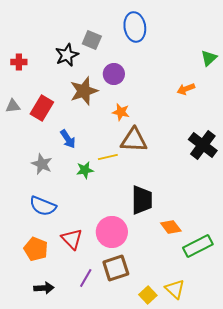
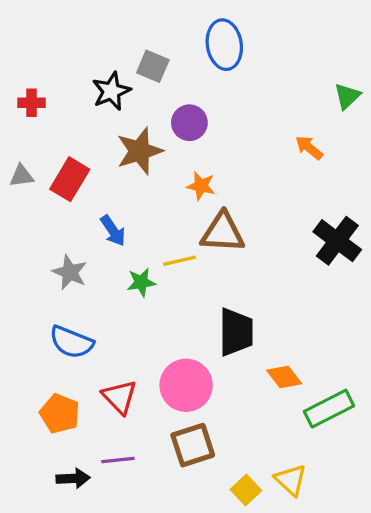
orange arrow: (186, 89) -> (309, 148), turned 60
purple line: (86, 278) -> (118, 460), moved, turned 54

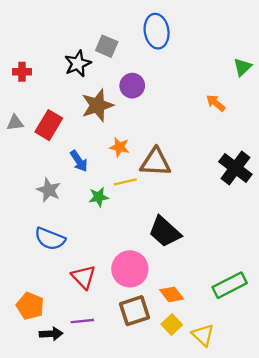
orange star: (201, 186) -> (119, 147), moved
black trapezoid: (236, 332) -> (165, 232), turned 132
orange diamond: (284, 377) -> (172, 294), moved
orange pentagon: (60, 414) -> (30, 306), moved
yellow square: (246, 490) -> (172, 325), moved

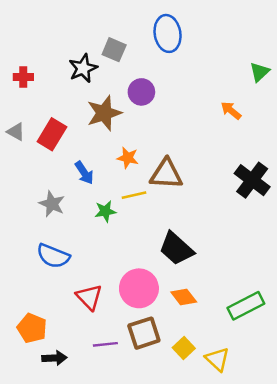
gray triangle: (15, 123) -> (16, 132), turned 36
orange diamond: (172, 294) -> (184, 297), moved
purple line: (82, 321) -> (105, 344), moved

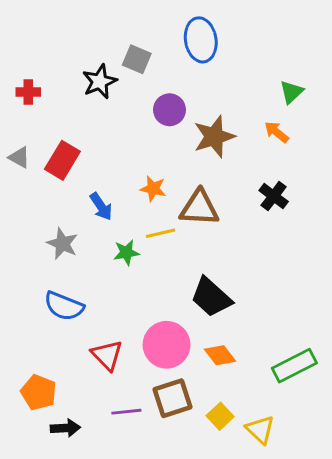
green triangle: (260, 72) -> (291, 92), moved
brown star: (104, 113) -> (214, 137), moved
black cross: (252, 180) -> (274, 196), moved, size x0.7

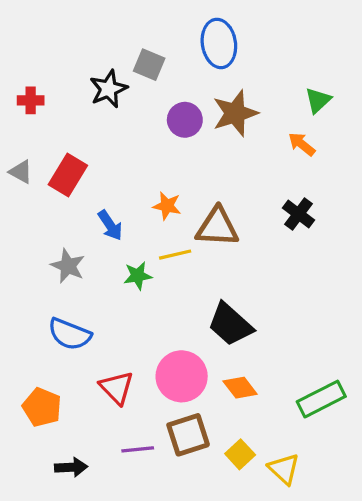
brown star: (214, 137) -> (235, 113), moved
orange pentagon: (39, 392) -> (42, 407), moved

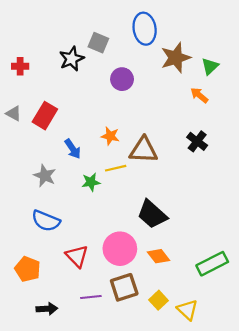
brown star: (235, 113) -> (176, 58), moved

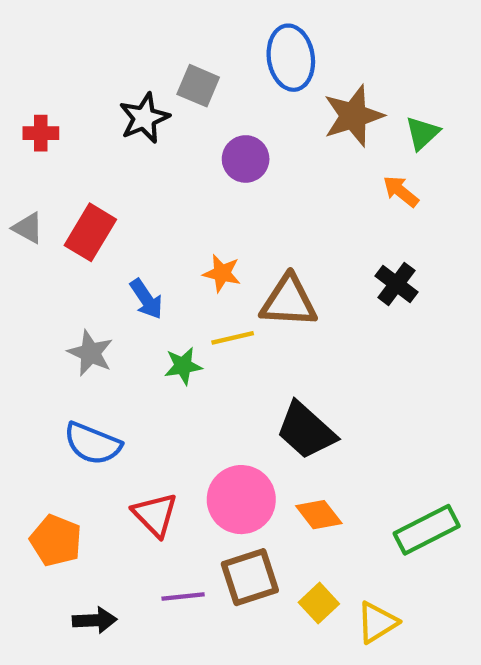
yellow triangle: (187, 310) -> (377, 622), turned 45

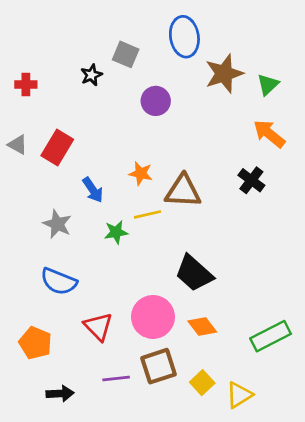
black star: (144, 118) -> (91, 75), size x0.7
orange arrow: (401, 191) -> (269, 134), moved, size x1.4

